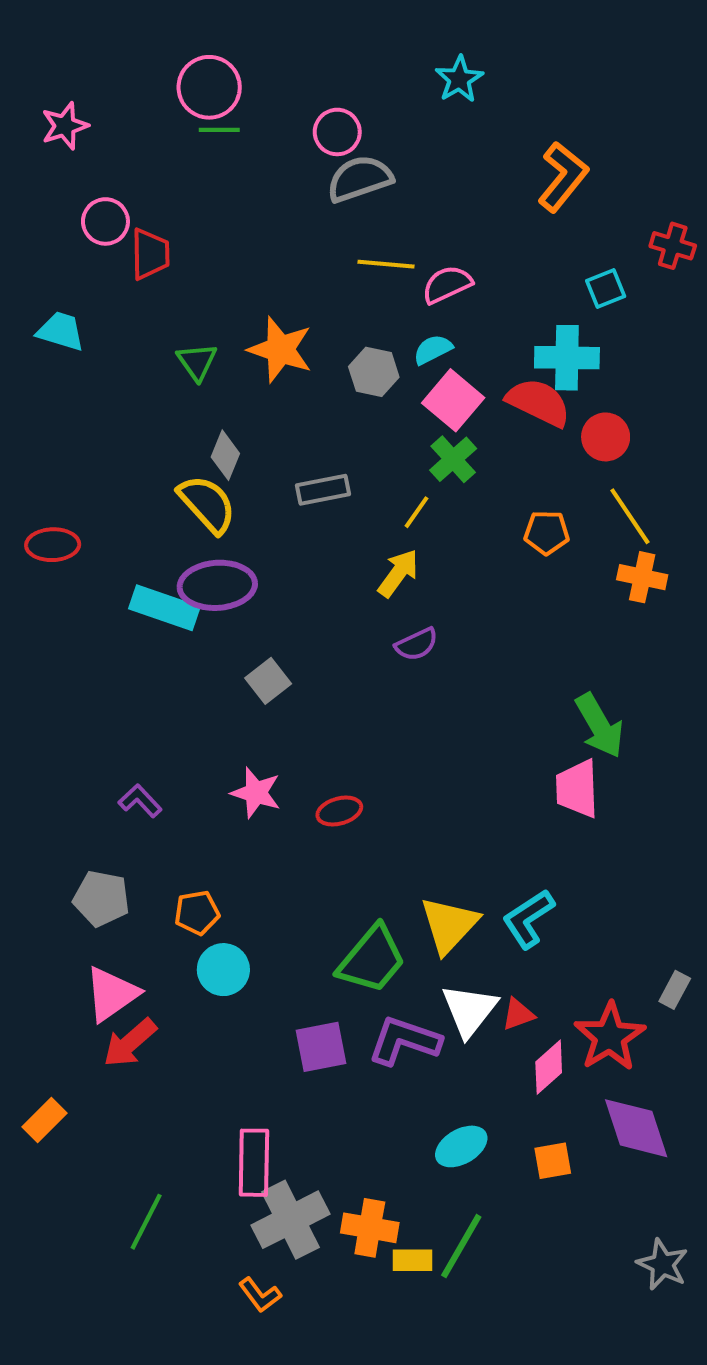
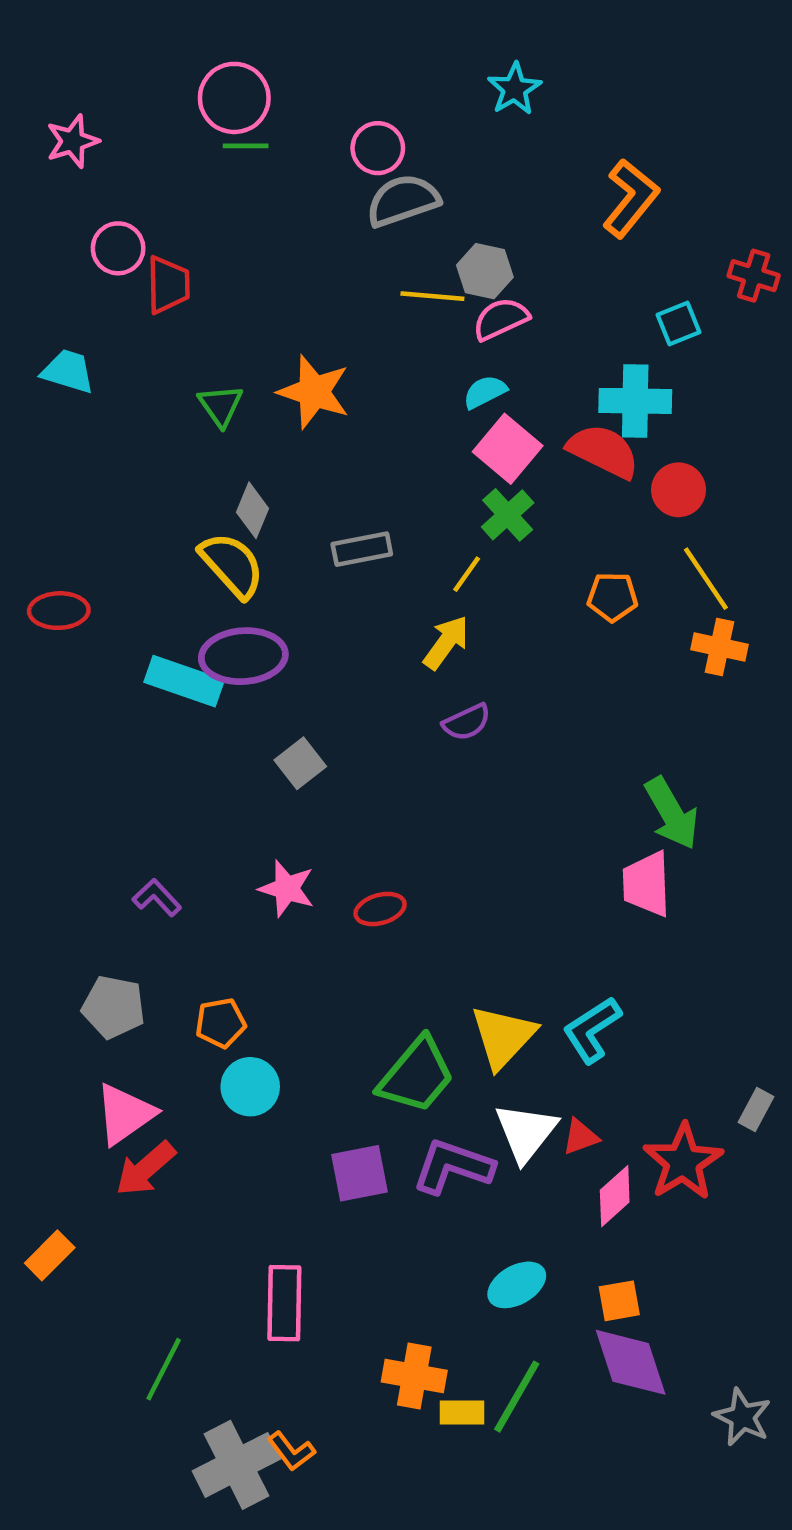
gray hexagon: (374, 372) -> (485, 271), moved
purple diamond: (636, 1128) -> (631, 1362), moved
gray cross: (290, 1220) -> (237, 1465), moved

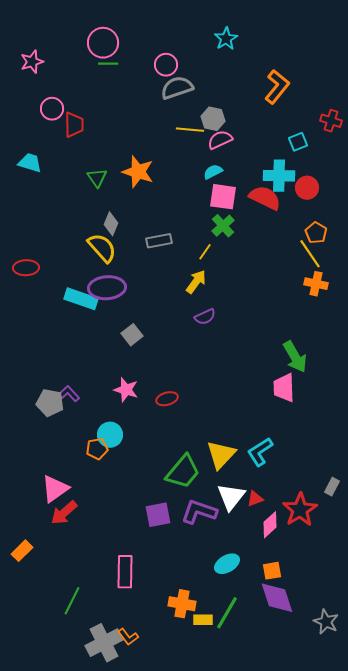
pink square: (508, 449) -> (223, 197), turned -32
red circle: (678, 490) -> (307, 188), moved
orange pentagon: (612, 597) -> (316, 233), moved, turned 30
gray pentagon: (114, 1007) -> (50, 403), moved
cyan circle: (250, 1087) -> (110, 435), moved

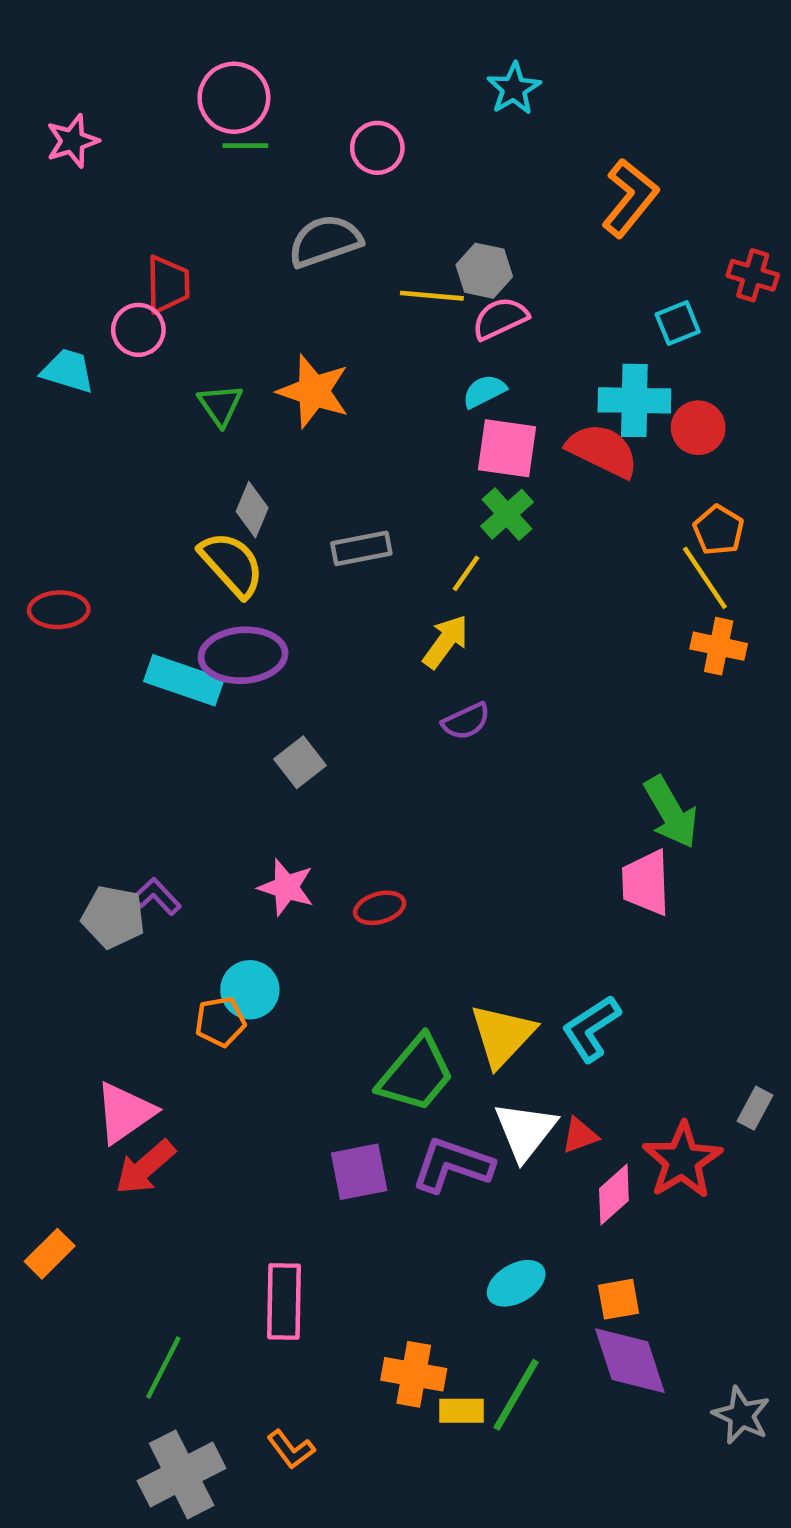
gray semicircle: (177, 88) -> (325, 241), moved
pink circle: (52, 109) -> (138, 330), moved
gray cross: (104, 643) -> (182, 1474), moved

